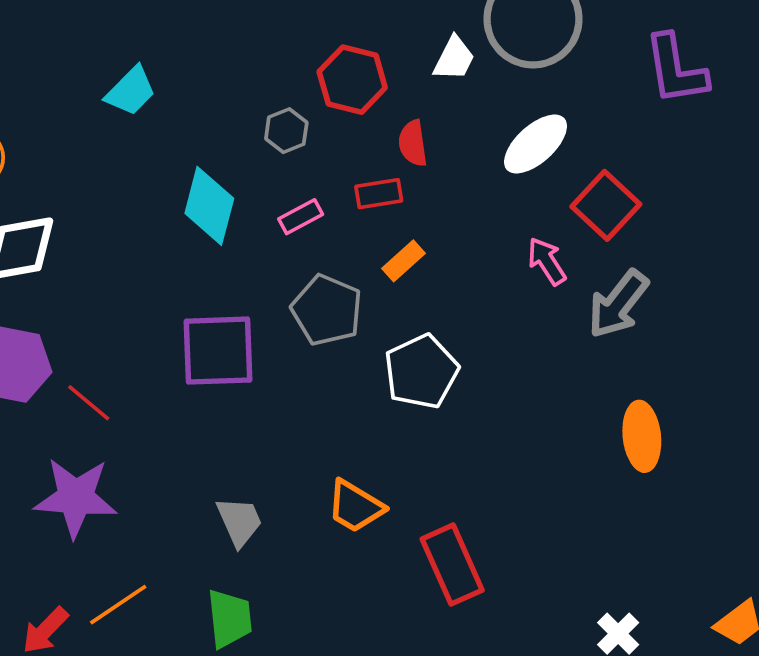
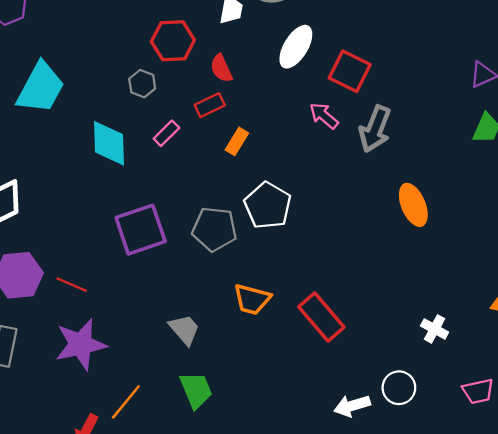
cyan trapezoid: (131, 91) -> (41, 88), size x1.6
gray pentagon: (327, 310) -> (214, 229), moved

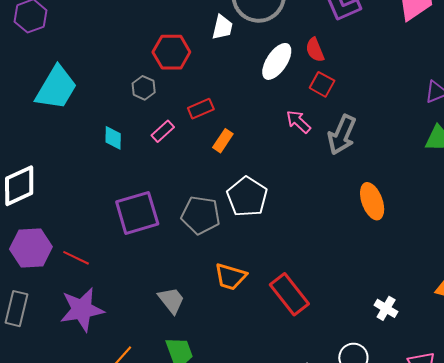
red semicircle: (221, 68) -> (315, 50), moved
red square: (350, 71) -> (322, 84), size x0.7
cyan diamond: (109, 143) -> (113, 138), size x0.6

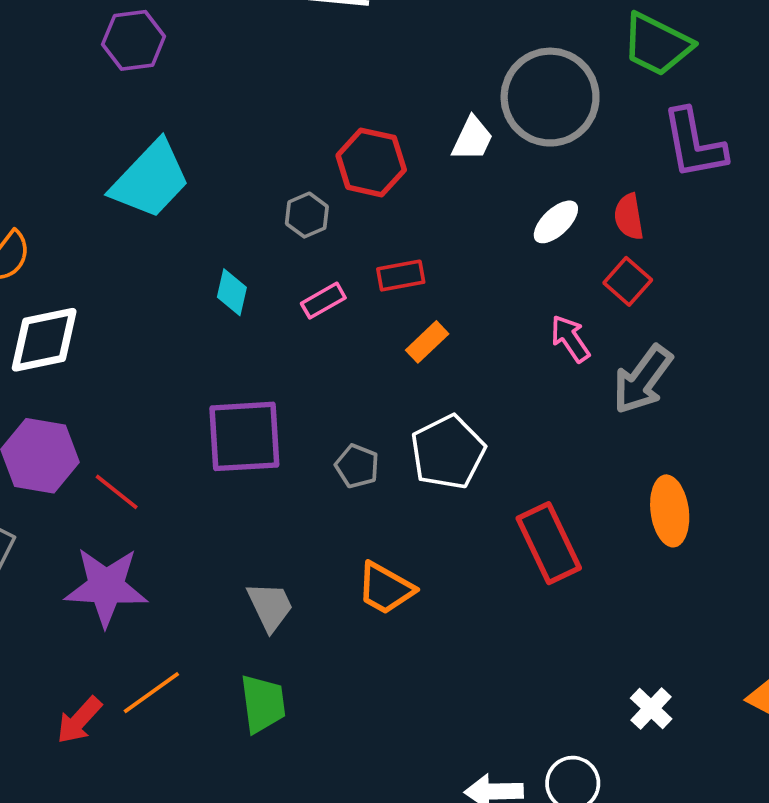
white ellipse: (277, 61) -> (556, 222), size x0.7
gray pentagon: (201, 215) -> (357, 466), size x0.6
red rectangle: (289, 294) -> (549, 543), moved

